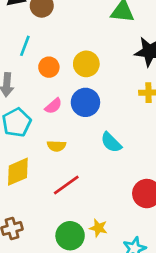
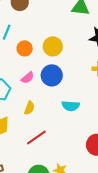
cyan semicircle: (111, 142) -> (71, 106), turned -42
yellow semicircle: (56, 146) -> (29, 108), turned -72

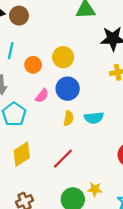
yellow semicircle: (29, 108) -> (69, 118), moved

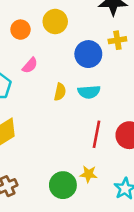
blue circle: (68, 89) -> (88, 54), moved
red line: (63, 159) -> (96, 134), moved, turned -35

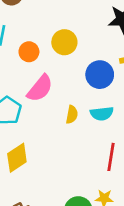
pink semicircle: (30, 65) -> (40, 88), size x1.6

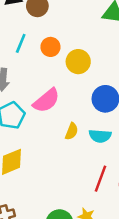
orange circle: (29, 52) -> (50, 47), moved

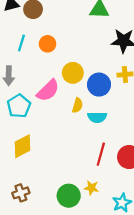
yellow circle: (78, 62) -> (73, 73), moved
yellow semicircle: (72, 131) -> (77, 105), moved

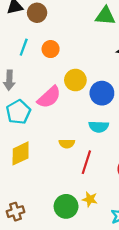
yellow semicircle: (77, 105) -> (67, 144), moved, turned 72
red line: (101, 154) -> (86, 162), moved
brown cross: (21, 193) -> (15, 212), moved

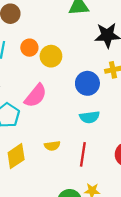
yellow circle: (75, 80) -> (51, 56), moved
yellow semicircle: (67, 144) -> (52, 146), moved

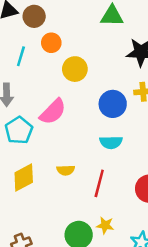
orange circle: (29, 48) -> (51, 43), moved

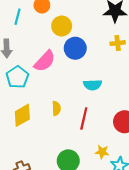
blue circle: (113, 104) -> (75, 48), moved
yellow semicircle: (66, 170) -> (56, 108), turned -88
yellow star: (105, 225) -> (102, 152), moved

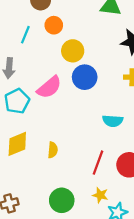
cyan semicircle: (93, 85) -> (113, 121), moved
yellow semicircle: (56, 108) -> (53, 150), moved
red line: (84, 119) -> (98, 163), moved

